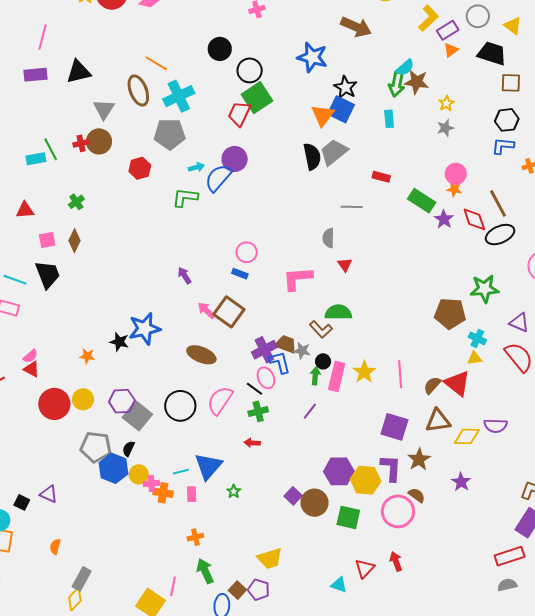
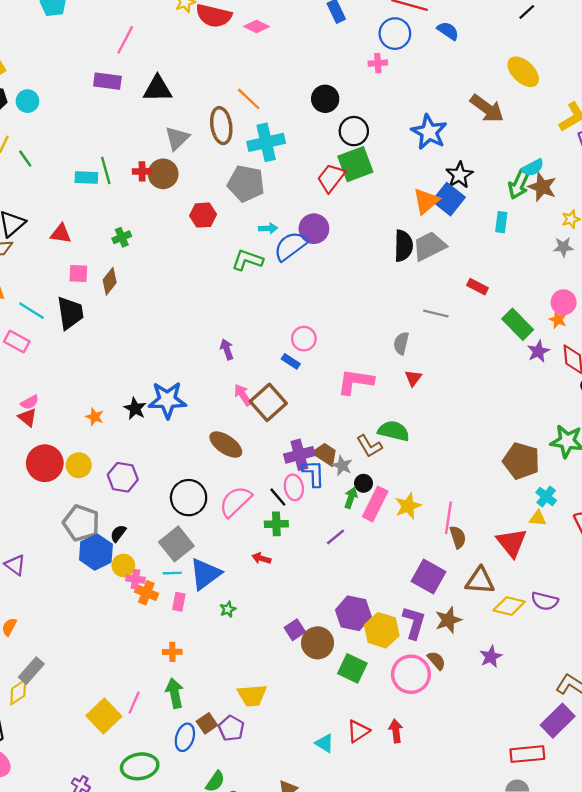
brown semicircle: (432, 385) -> (458, 537), moved, turned 108
gray square: (137, 416) -> (176, 544), moved

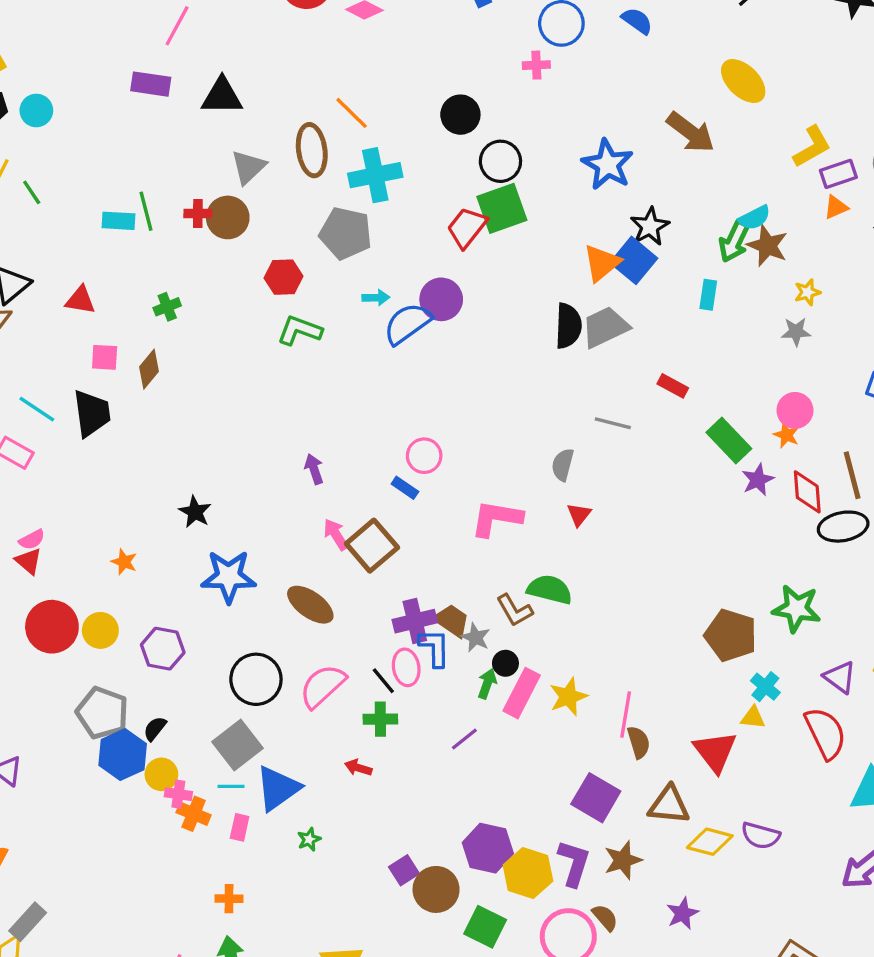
green L-shape: (247, 260) -> (300, 330), moved
blue star: (167, 400) -> (229, 577), moved
black star: (135, 409) -> (195, 512), moved

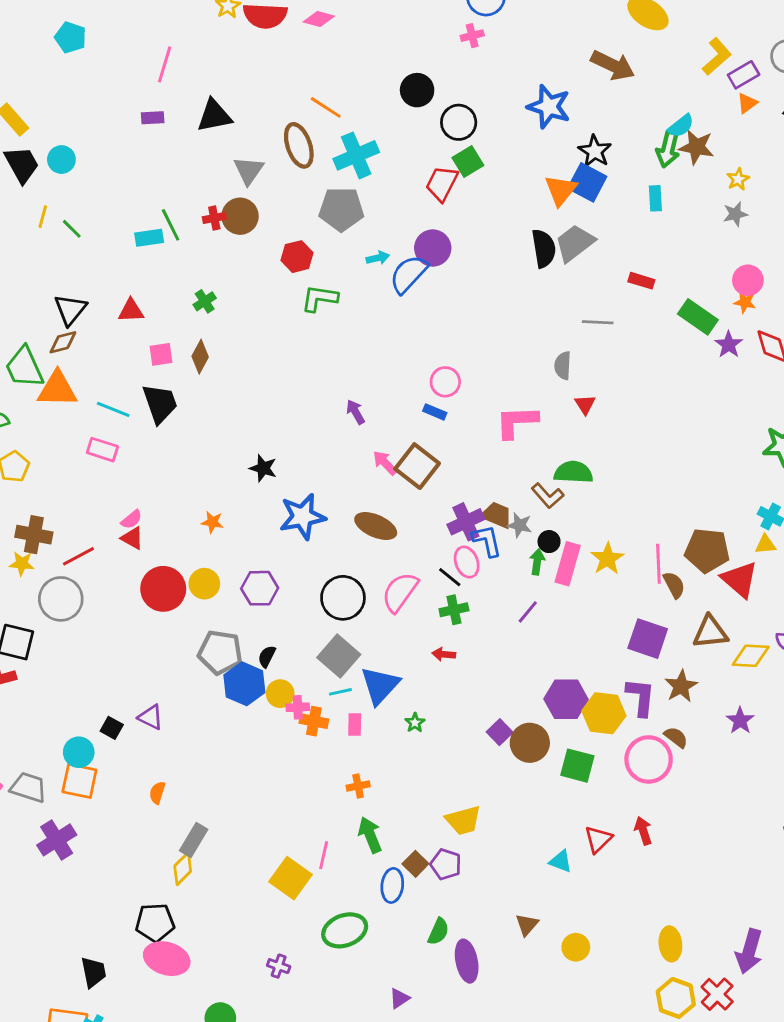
purple rectangle: (151, 84) -> (153, 118), size x0.7
green square: (502, 208) -> (468, 161), size x0.7
brown pentagon: (731, 635) -> (707, 550), moved

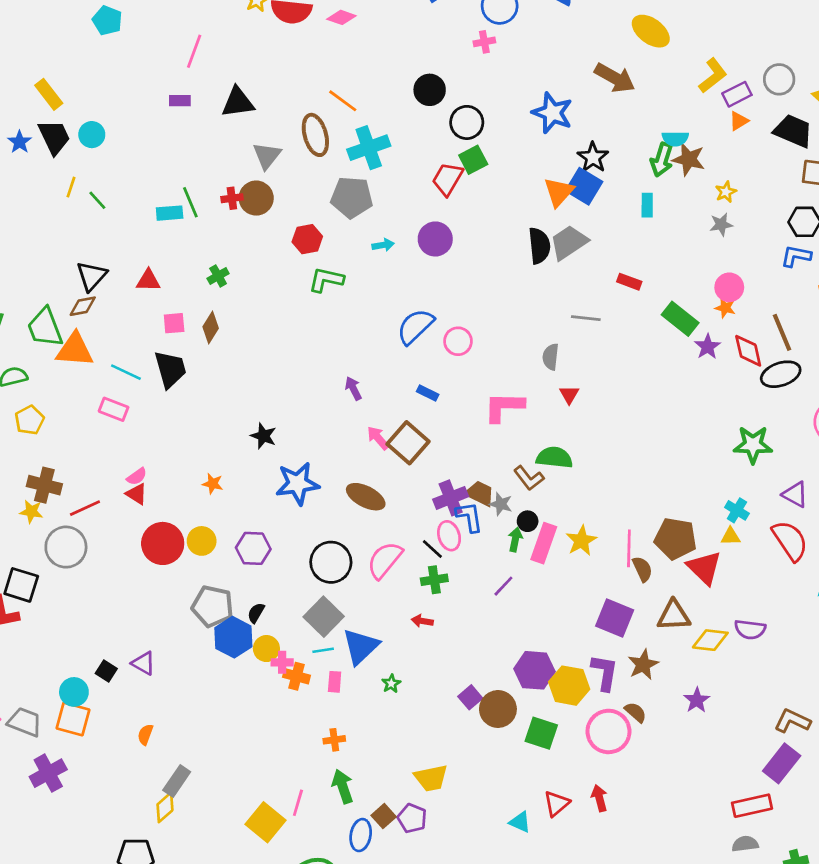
cyan semicircle: (681, 126) -> (675, 139), turned 35
blue semicircle: (409, 274) -> (415, 326), moved
pink circle: (445, 382) -> (458, 341), moved

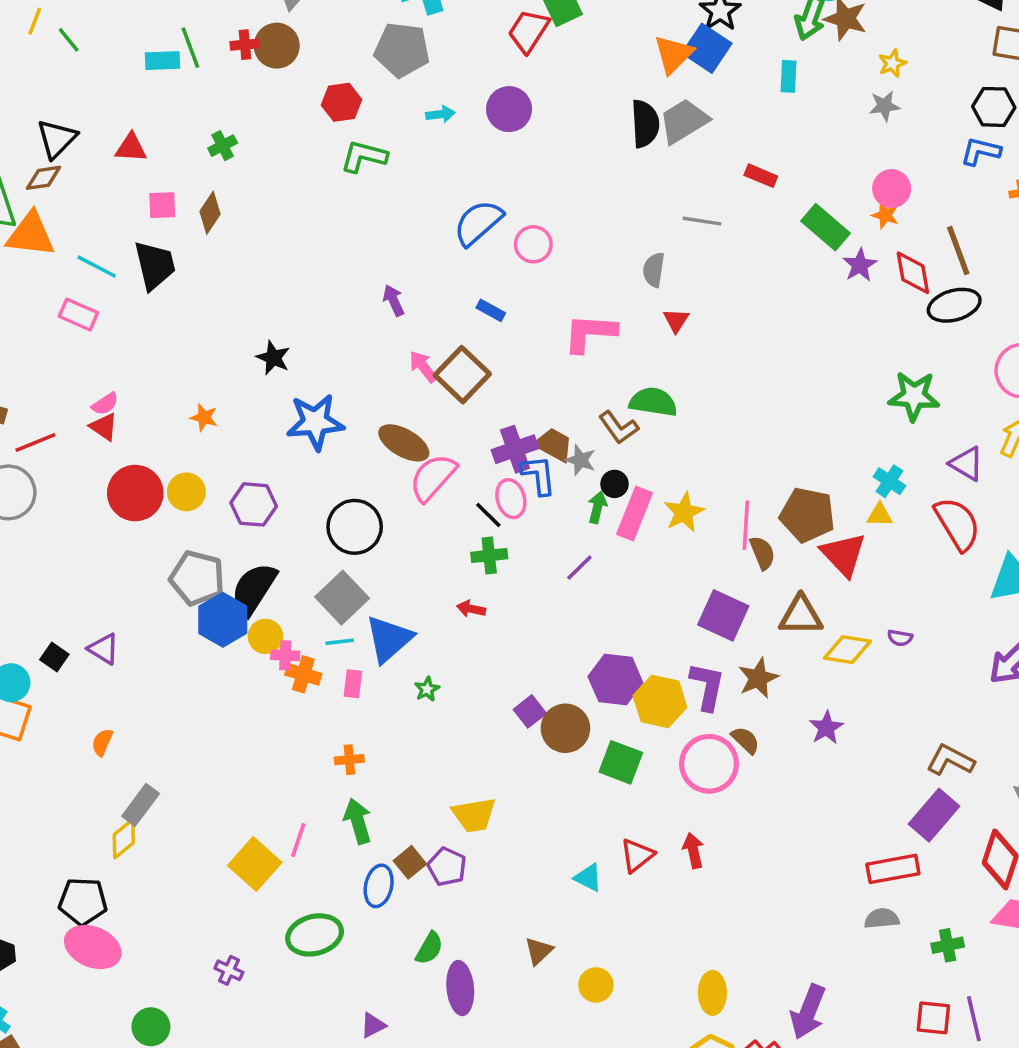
pink semicircle: (385, 560) -> (433, 477), moved
black semicircle: (256, 613) -> (254, 589), size x2.0
purple semicircle: (750, 629) -> (900, 638), size x0.6

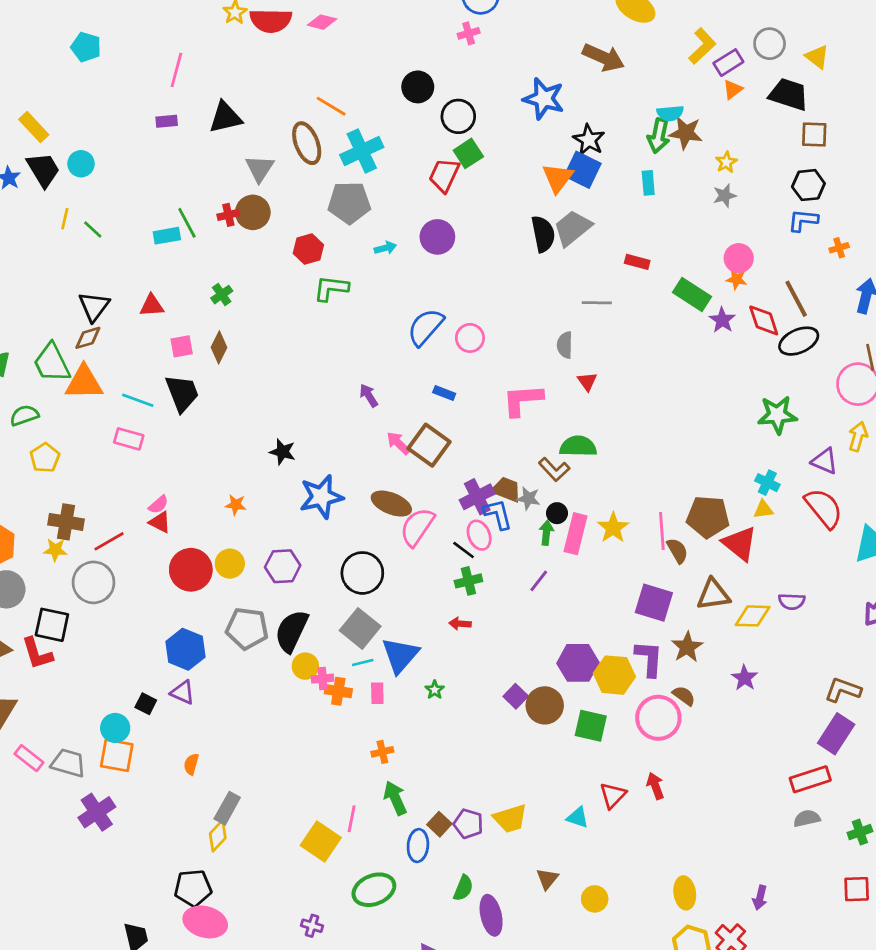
blue hexagon: (223, 620) -> (185, 649), moved
purple semicircle: (900, 638) -> (792, 601), size x1.4
yellow trapezoid: (474, 815) -> (510, 818), moved
purple arrow: (808, 1012) -> (760, 898), size x0.6

